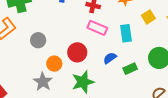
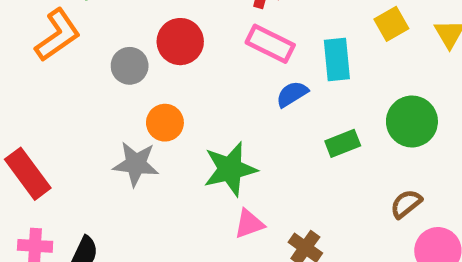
red circle: (77, 52) -> (180, 42), moved
blue semicircle: (110, 58) -> (292, 94), moved
gray star: (43, 82) -> (136, 164), turned -30

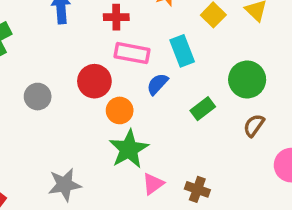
red circle: (180, 42) -> (94, 81), moved
orange circle: (165, 123) -> (120, 110), moved
gray star: (136, 164) -> (65, 185), moved
brown semicircle: (406, 204) -> (254, 125), moved

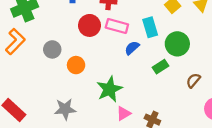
green circle: (247, 79) -> (177, 44), moved
red circle: (94, 81) -> (89, 25), moved
orange circle: (120, 110) -> (76, 65), moved

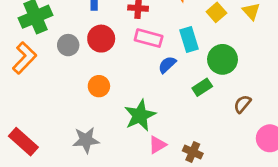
red circle: (89, 25) -> (101, 39), moved
gray circle: (52, 49) -> (68, 45), moved

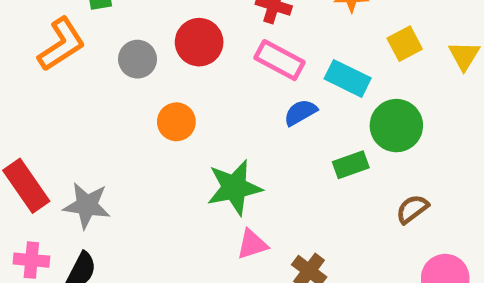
cyan rectangle: (189, 39) -> (348, 78), turned -60
gray circle: (68, 45) -> (137, 59), moved
gray star: (86, 140) -> (87, 205), moved

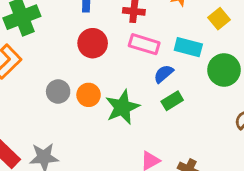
gray circle: (137, 59) -> (58, 92), moved
green rectangle: (351, 165) -> (172, 101), moved
green star: (234, 188) -> (122, 107), moved

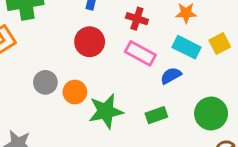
cyan rectangle: (188, 47) -> (187, 47), moved
green circle: (224, 70) -> (211, 113), moved
blue semicircle: (164, 74) -> (171, 76), moved

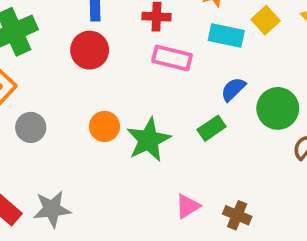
red circle: (90, 42) -> (90, 50), moved
blue semicircle: (171, 76) -> (233, 89), moved
gray circle: (45, 82) -> (31, 127), moved

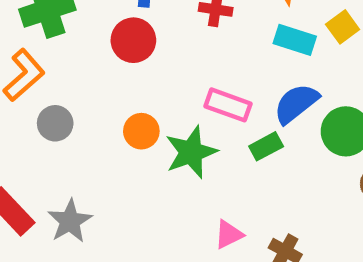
pink rectangle: (172, 58) -> (228, 105), moved
blue semicircle: (233, 89) -> (296, 104), size x1.5
gray star: (52, 209) -> (70, 221), turned -30

